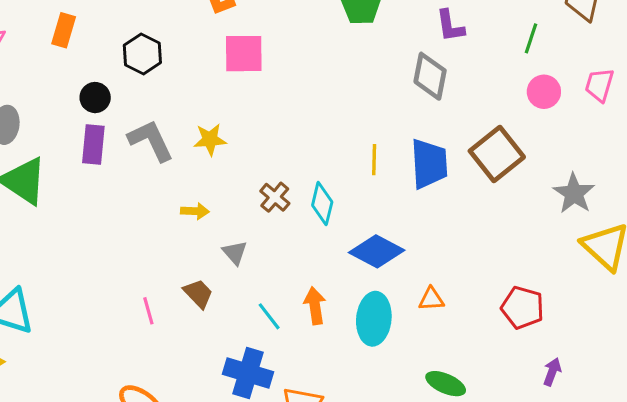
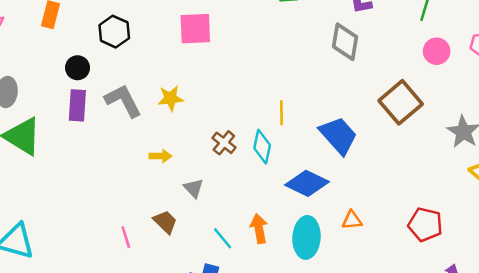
yellow line: (374, 160) -> (282, 113), moved
blue trapezoid: (429, 164) -> (338, 135), moved, turned -36

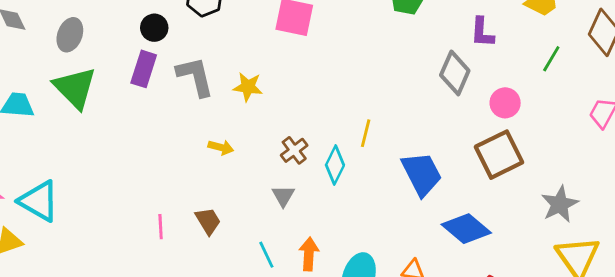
pink circle: (437, 51) -> (505, 103), moved
blue diamond: (307, 183) -> (466, 229), moved
gray triangle: (193, 188) -> (283, 196), moved

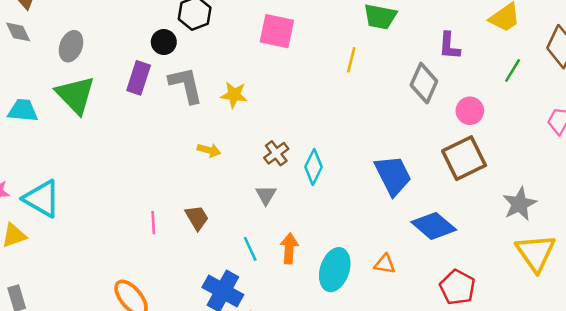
black circle: (154, 28) -> (164, 42), moved
yellow line: (366, 133) -> (351, 60), moved

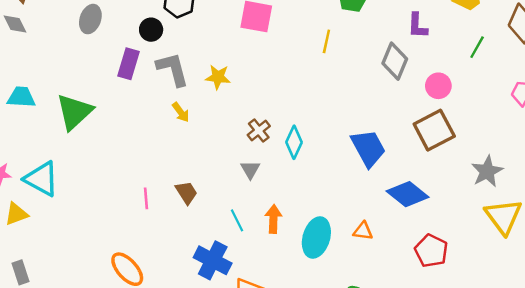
gray ellipse: (71, 46) -> (90, 19), moved
green triangle: (75, 95) -> (74, 112), moved, turned 33
yellow arrow: (209, 150) -> (181, 112), moved, turned 40

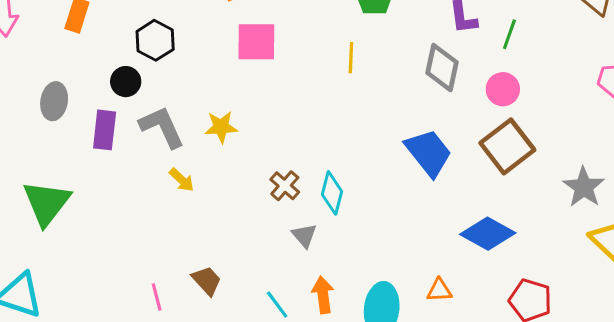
gray ellipse: (90, 19) -> (54, 101), moved
green line: (477, 47) -> (509, 34), moved
blue trapezoid: (368, 148) -> (428, 153), moved
gray triangle: (250, 170) -> (304, 236), moved

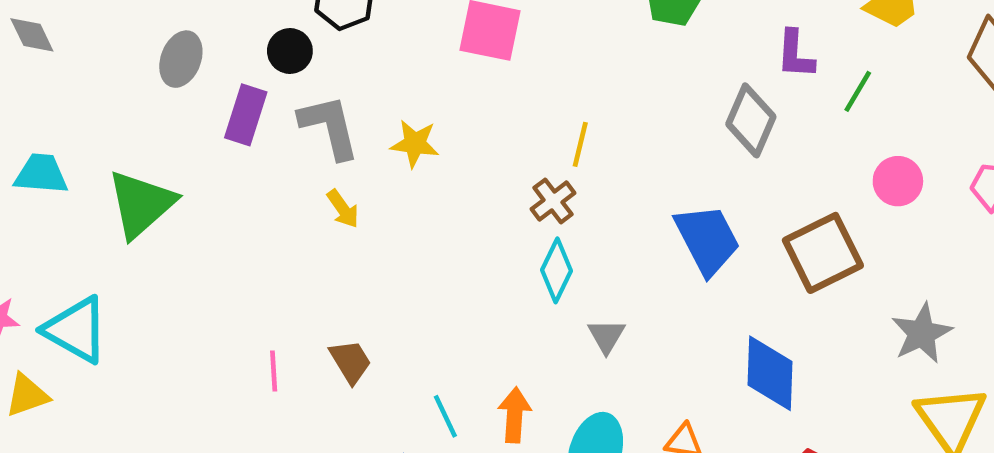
yellow line: (351, 58) -> (580, 144), moved
pink circle: (503, 89) -> (898, 181), moved
brown cross: (285, 186) -> (553, 201), moved
blue diamond: (488, 234) -> (770, 373), turned 52
gray triangle: (304, 236) -> (606, 336), moved

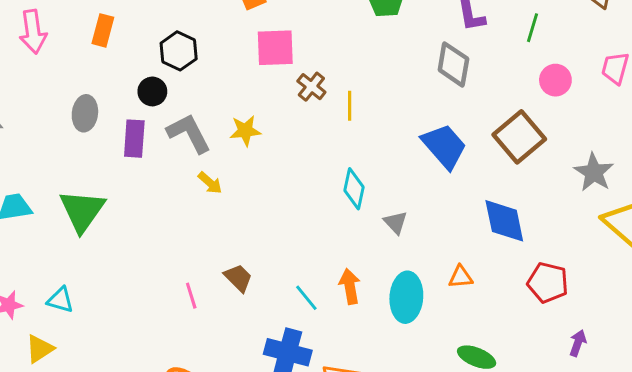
green line: (858, 91) -> (533, 28), moved
brown cross: (553, 201) -> (311, 87), moved
cyan triangle: (76, 330) -> (60, 300), size x0.6

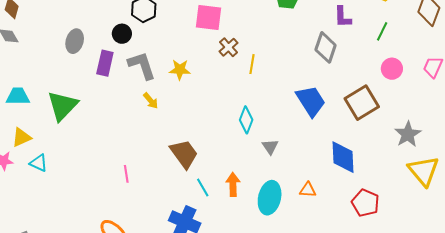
brown trapezoid: (238, 278) -> (184, 154), moved, size x1.5
yellow triangle: (40, 349) -> (21, 137), moved

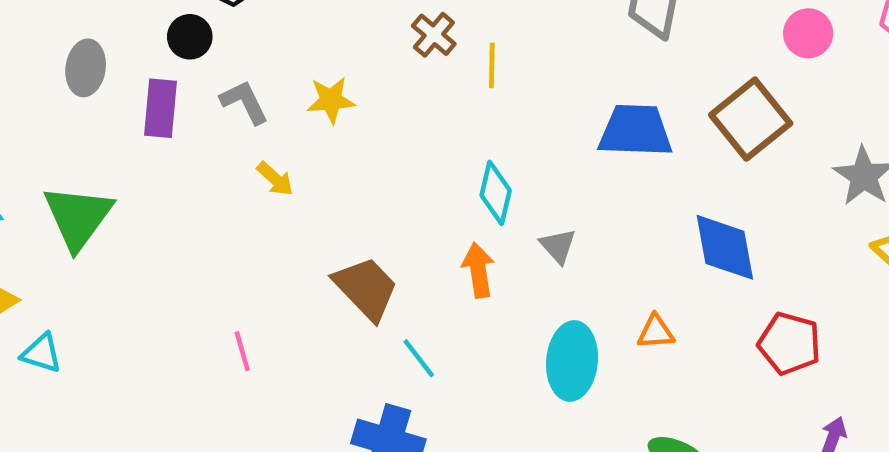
gray L-shape: (142, 65) -> (244, 102), size x0.7
blue trapezoid: (311, 101) -> (635, 131), turned -48
orange arrow: (233, 184) -> (478, 270), moved

